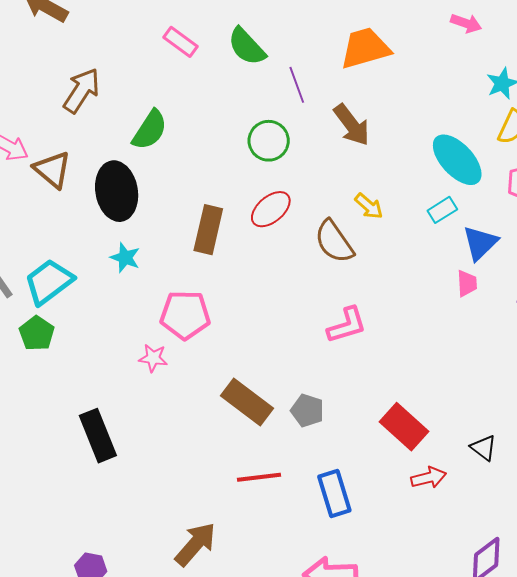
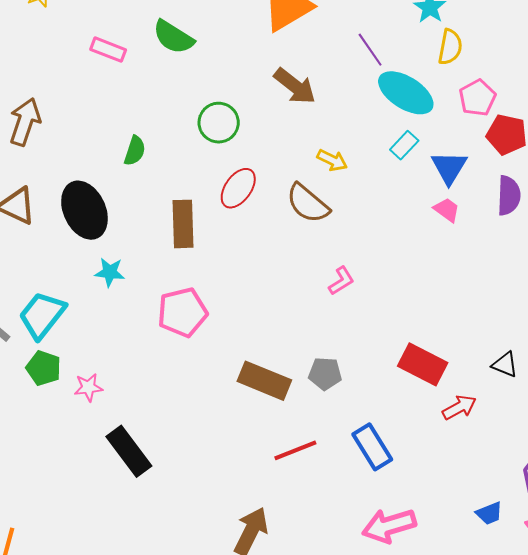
purple line: (297, 85) -> (370, 50), moved
green semicircle: (150, 130) -> (135, 151), moved, size x0.7
pink trapezoid: (467, 283) -> (447, 210), turned -36
pink L-shape: (347, 325) -> (341, 281), size x0.7
pink star: (153, 358) -> (88, 387), moved

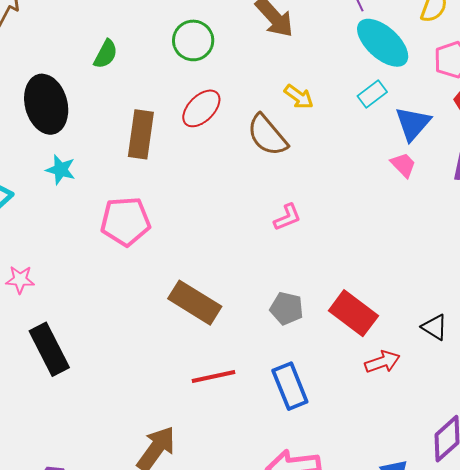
gray pentagon: (325, 374) -> (287, 308), moved

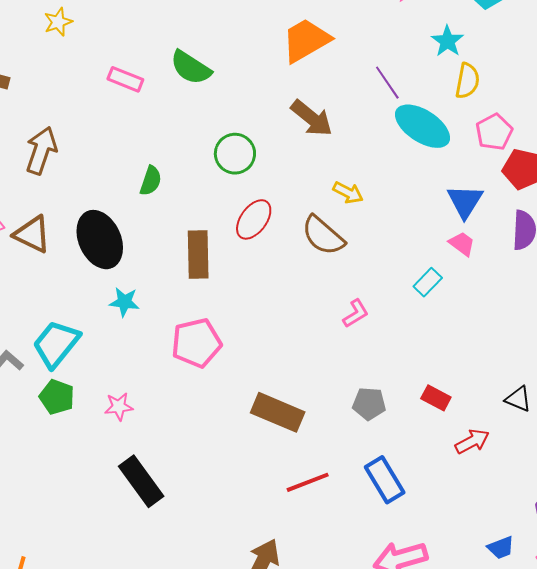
cyan rectangle: (372, 94) -> (428, 282), moved
pink star: (20, 280) -> (119, 407), moved
red rectangle: (353, 313) -> (436, 398), size x0.6

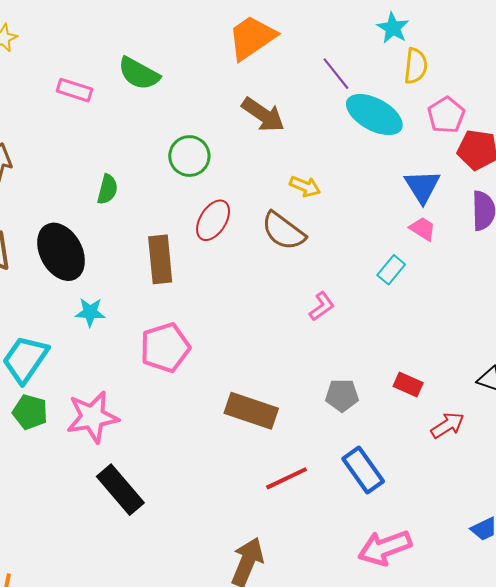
pink star: (119, 407) -> (92, 417), size x1.8

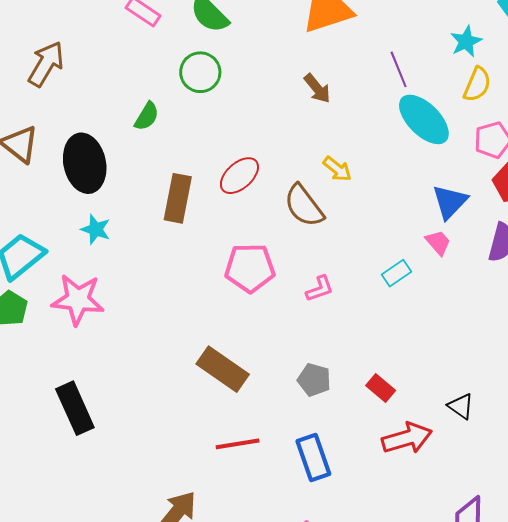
brown arrow: (263, 115) -> (317, 88), size x0.7
green circle: (189, 156) -> (200, 72), moved
pink pentagon: (165, 348) -> (250, 268), moved
pink star: (92, 417) -> (78, 300), moved
red arrow: (447, 425) -> (407, 438), size x1.4

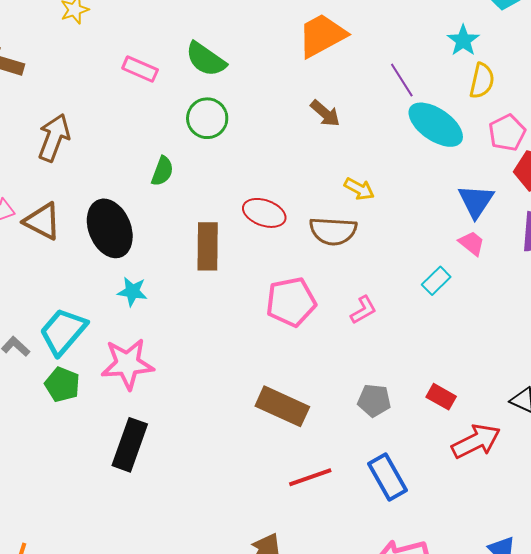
red ellipse: (239, 176) -> (264, 213), turned 72
brown semicircle: (304, 206) -> (333, 231), turned -39
black rectangle: (75, 408) -> (130, 445), moved, turned 54

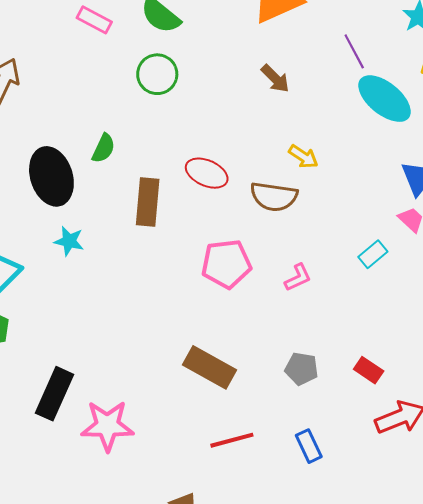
green semicircle: (162, 171) -> (104, 148), moved
pink star: (127, 364) -> (107, 426), moved
blue rectangle: (387, 477) -> (309, 446), size x0.7

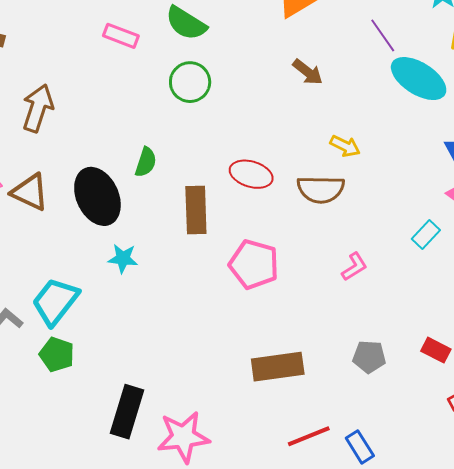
pink pentagon: (226, 264) -> (254, 264), moved, turned 30
brown rectangle: (210, 367) -> (278, 367), turned -30
blue rectangle: (309, 446) -> (360, 447), moved

